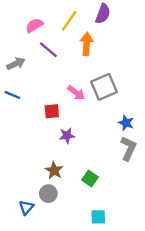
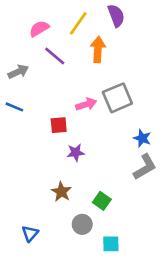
purple semicircle: (103, 14) -> (116, 16), turned -42
pink arrow: (76, 93) -> (86, 104), turned -54
gray L-shape: (128, 148) -> (145, 167), turned 35
gray circle: (48, 194) -> (82, 224), moved

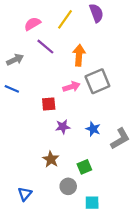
orange arrow: (98, 50) -> (79, 55), moved
blue star: (142, 138) -> (93, 129), moved
green square: (102, 201) -> (84, 167), turned 32

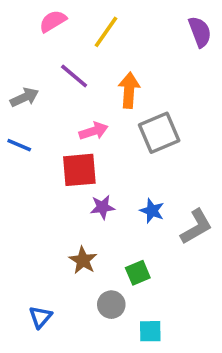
purple semicircle: (96, 13) -> (200, 32), moved
pink semicircle: (32, 24) -> (53, 21), moved
pink arrow: (71, 87) -> (94, 131), moved
red square: (49, 104) -> (79, 170), size x1.5

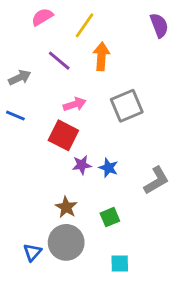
orange arrow: (129, 90) -> (101, 56), moved
red square: (79, 170) -> (63, 135), turned 32
blue star: (152, 211) -> (108, 168), moved
gray circle: (111, 305) -> (66, 242), moved, size x1.6

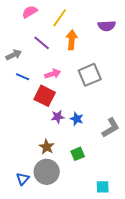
purple semicircle: (159, 25) -> (107, 26), moved, turned 108
blue line: (15, 116) -> (23, 77), moved
cyan square: (120, 264) -> (103, 187), moved

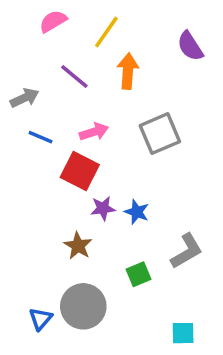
purple semicircle: (107, 26) -> (190, 46), turned 60
gray L-shape: (111, 128) -> (187, 251), moved
brown star: (47, 147) -> (78, 246), moved

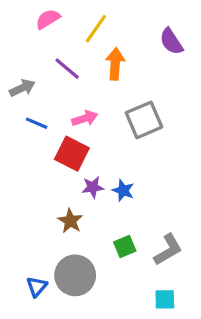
gray L-shape: (187, 251) -> (168, 250), moved

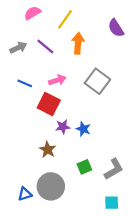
gray arrow: (22, 88) -> (18, 48), moved
gray square: (144, 120) -> (97, 81), turned -30
blue triangle: (37, 287) -> (25, 194), turned 32

